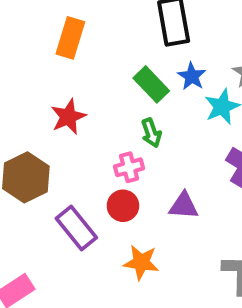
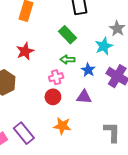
blue star: (192, 76) -> (88, 70), moved
green arrow: (151, 133) -> (67, 60), turned 112
purple rectangle: (76, 228) -> (24, 133), moved

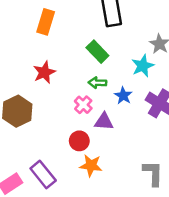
pink cross: (56, 77) -> (83, 105), turned -32
red circle: (53, 97) -> (79, 141), moved
purple triangle: (84, 97) -> (104, 121), moved

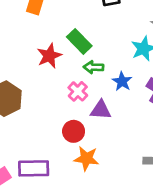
green rectangle: (97, 52) -> (79, 41), moved
red star: (44, 72) -> (49, 56), moved
purple rectangle: (43, 175) -> (34, 168), turned -52

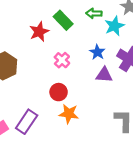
green arrow: (94, 67) -> (94, 13), moved
purple triangle: (101, 110) -> (104, 75), moved
purple rectangle: (34, 168) -> (27, 122), turned -55

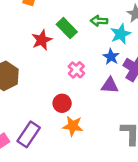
blue star: (97, 52) -> (111, 57), moved
pink cross: (62, 60) -> (76, 70), moved

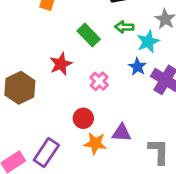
red star: (42, 40) -> (61, 64), moved
purple triangle: (110, 85) -> (122, 133), moved

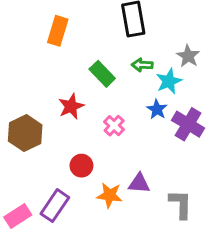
red circle: (83, 118) -> (81, 166), moved

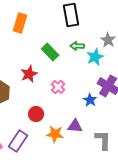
blue star: (157, 109) -> (90, 100), moved

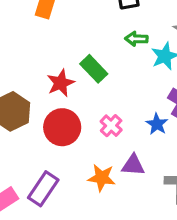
green rectangle: (50, 52) -> (94, 69), moved
pink cross: (58, 87) -> (111, 126), moved
red circle: (36, 114) -> (62, 127), moved, size x1.5

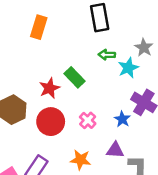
purple triangle: (133, 165) -> (115, 150), moved

